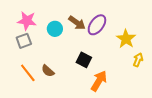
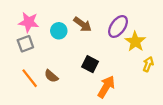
purple ellipse: (97, 25) -> (118, 26), moved

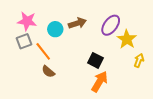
brown arrow: (82, 24) -> (77, 23), turned -54
black square: (90, 64) -> (96, 60), moved
orange line: (30, 78) -> (43, 51), moved

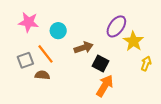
brown arrow: (77, 23) -> (84, 48), moved
gray square: (24, 41) -> (25, 60), moved
brown semicircle: (48, 72) -> (42, 75), moved, turned 144

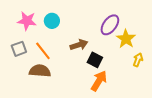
cyan circle: (58, 31) -> (52, 21), moved
gray square: (25, 60) -> (19, 49), moved
brown semicircle: (42, 75) -> (40, 71), size x1.5

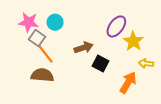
gray square: (19, 49) -> (37, 38), moved, turned -35
yellow arrow: (138, 60) -> (146, 63), turned -104
orange arrow: (99, 81) -> (128, 83), moved

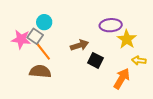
pink star: (29, 22) -> (21, 39), moved
cyan circle: (55, 22) -> (44, 22), moved
purple ellipse: (116, 26) -> (111, 25), turned 50

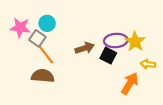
purple ellipse: (111, 25) -> (116, 41), moved
pink star: (21, 39) -> (20, 28), moved
black square: (96, 60) -> (108, 56), moved

